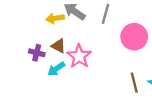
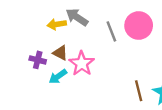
gray line: (106, 14) -> (111, 31), moved, turned -36
pink circle: (134, 37) -> (139, 26), moved

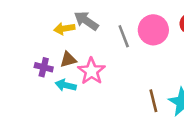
brown triangle: (60, 53) -> (68, 60), turned -42
cyan arrow: (58, 77) -> (66, 85), turned 48

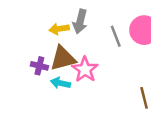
gray arrow: (86, 21) -> (80, 21), turned -110
brown triangle: (68, 60) -> (63, 58), size x1.6

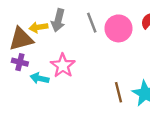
gray line: (116, 36) -> (92, 23), moved
brown triangle: (63, 58) -> (21, 39), moved

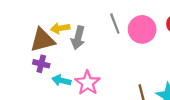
gray arrow: (58, 20) -> (78, 38), moved
pink star: (63, 66) -> (88, 83), moved

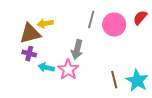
gray line: (115, 23) -> (91, 20), turned 36
gray arrow: (78, 38) -> (77, 50), moved

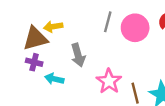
gray arrow: (77, 50) -> (78, 55), moved, turned -30
pink star: (68, 70) -> (109, 81), moved

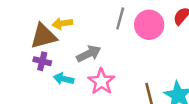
gray arrow: (78, 55) -> (89, 54), turned -100
pink star: (109, 81) -> (101, 81), moved

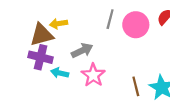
purple cross: (42, 61) -> (41, 57), size x1.5

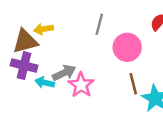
pink circle: (136, 25) -> (127, 47), moved
gray arrow: (82, 50) -> (64, 73), moved
brown line: (136, 86) -> (133, 84), moved

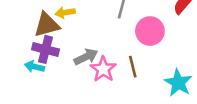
cyan arrow: (45, 83) -> (34, 67), moved
brown line: (133, 84) -> (133, 67), moved

